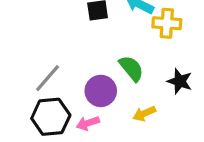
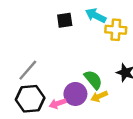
green semicircle: (131, 68) -> (93, 80), moved
purple circle: (101, 91) -> (75, 94), moved

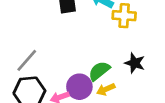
green semicircle: (93, 80) -> (99, 71), turned -90

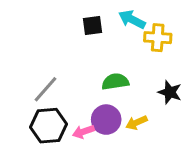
green semicircle: (99, 71) -> (115, 82), moved, turned 30

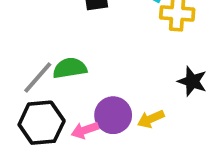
green semicircle: (115, 82) -> (70, 68), moved

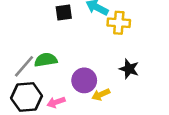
purple circle: (113, 115) -> (84, 80), moved

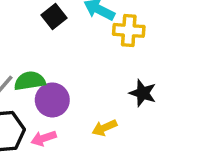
black square: (64, 12) -> (54, 17), turned -30
purple circle: (84, 80) -> (52, 100), moved

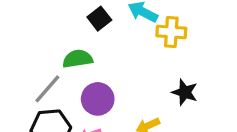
green semicircle: (30, 81) -> (78, 59), moved

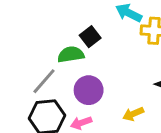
black square: (99, 19) -> (90, 37), moved

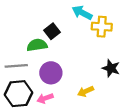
gray line: (44, 81) -> (16, 66), turned 45

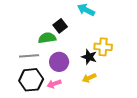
yellow cross: (102, 27) -> (103, 47), moved
black star: (111, 68) -> (89, 57), moved

